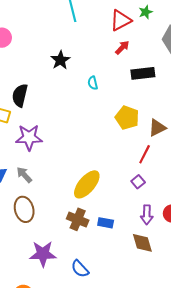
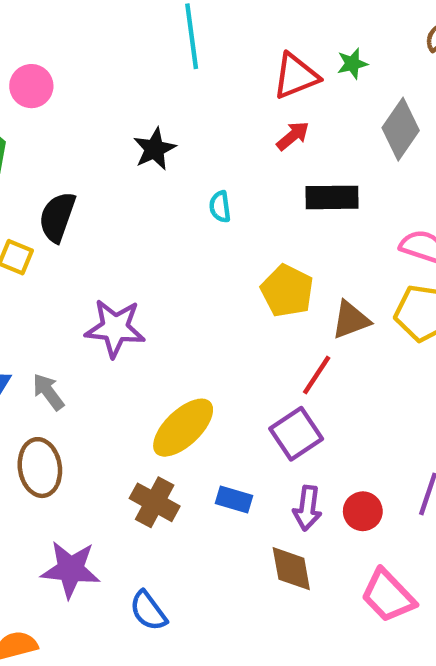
purple star: (29, 137) -> (115, 328), moved
purple square: (138, 182) -> (296, 434), size x1.6
blue rectangle: (106, 223) -> (234, 499), moved

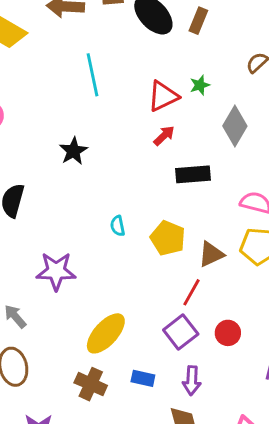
cyan semicircle: (220, 207) -> (118, 226), moved
red circle: (363, 511) -> (228, 333), moved

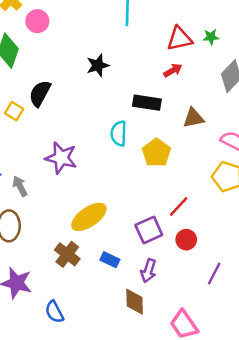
black rectangle: (193, 174) -> (147, 103), moved
cyan semicircle: (118, 226) -> (119, 133), size x1.5
brown triangle: (211, 254) -> (193, 118), moved
red line: (191, 292) -> (179, 207), moved

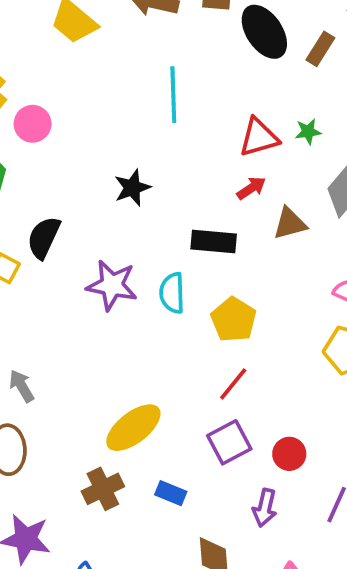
brown triangle: (193, 118) -> (290, 223), moved
purple star: (61, 158) -> (112, 285), moved
red line: (179, 207) -> (233, 384), moved
brown cross: (67, 254) -> (103, 489), turned 30
purple arrow: (148, 271) -> (265, 508), moved

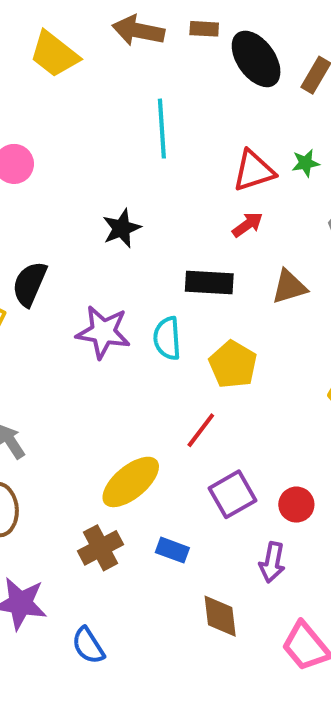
brown triangle: (290, 223) -> (289, 287), moved
red line: (233, 384) -> (201, 430), moved

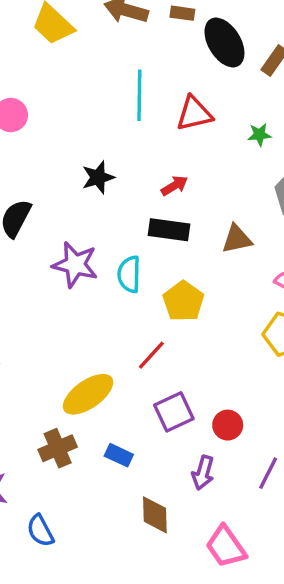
red triangle: (254, 171) -> (194, 114), moved
red arrow: (247, 225) -> (174, 186), moved

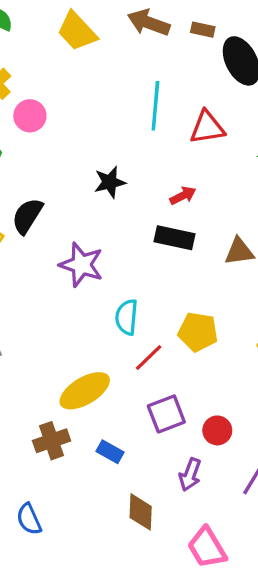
cyan semicircle: (129, 274) -> (127, 317), moved
yellow pentagon: (183, 301) -> (198, 332), moved, turned -30

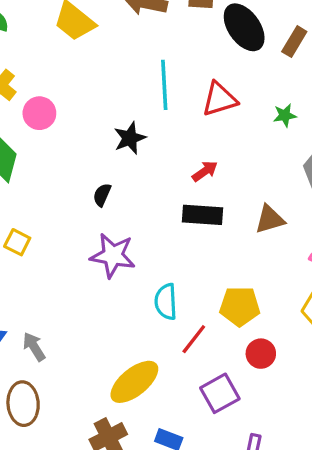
black star: (110, 182) -> (130, 138), moved
black semicircle: (27, 216) -> (102, 195), moved, size x0.6
red circle: (217, 430) -> (261, 354), moved

